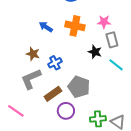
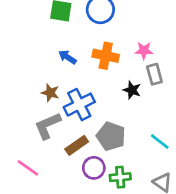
blue cross: (55, 63) -> (79, 105), size x1.6
cyan line: (116, 65) -> (160, 141), moved
green cross: (98, 119) -> (120, 177), moved

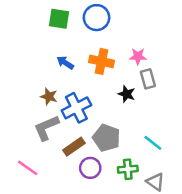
green cross: (120, 177) -> (128, 169), moved

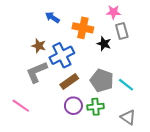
orange cross: (102, 61) -> (83, 28), moved
gray pentagon: (107, 138) -> (102, 80), moved
brown rectangle: (74, 147) -> (69, 82), moved
green cross: (128, 169) -> (96, 107), moved

